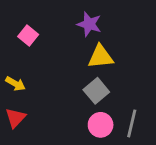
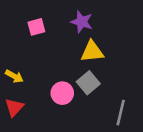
pink square: (28, 35) -> (36, 27), moved, turned 36
pink circle: (101, 125) -> (62, 93), moved

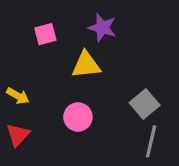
yellow triangle: (92, 52) -> (86, 65), moved
gray square: (88, 83) -> (145, 104), moved

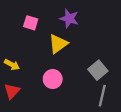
pink square: (45, 34) -> (31, 23), turned 32
yellow triangle: (86, 65) -> (58, 44), turned -30

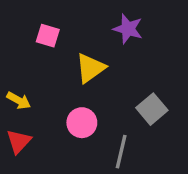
purple star: (69, 18) -> (128, 29), moved
gray line: (102, 96) -> (121, 152), moved

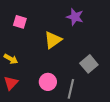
pink square: (48, 36) -> (20, 22), moved
pink circle: (82, 123) -> (48, 82), moved

